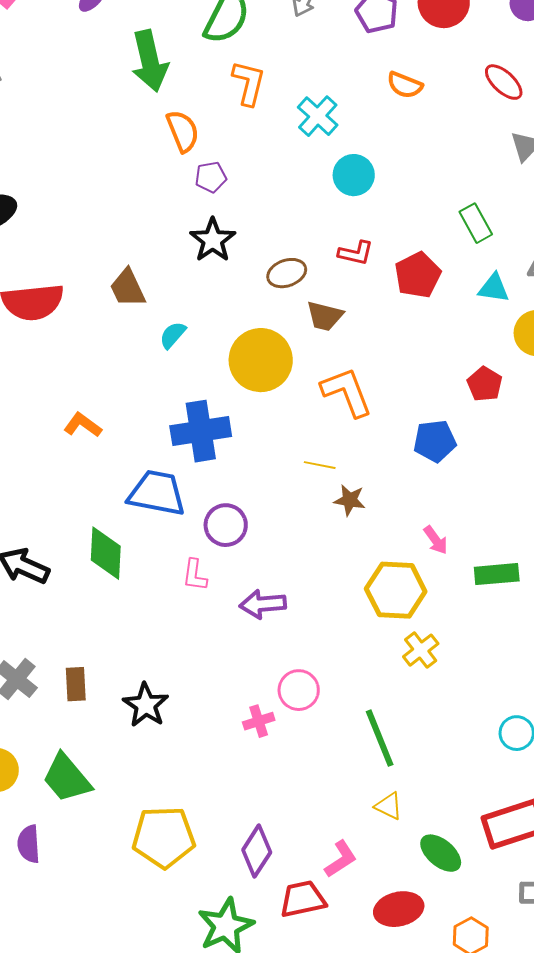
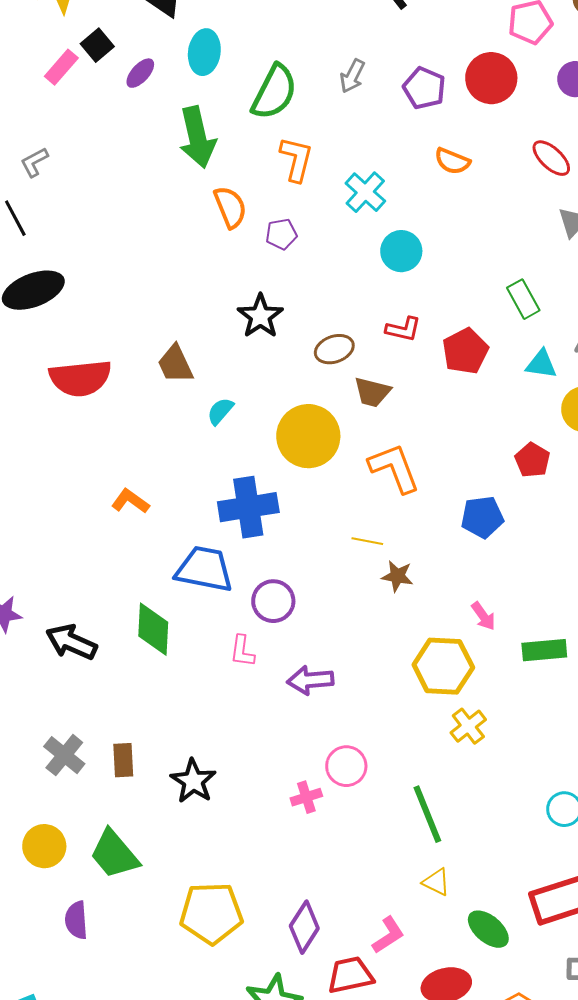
purple pentagon: (211, 177) -> (281, 234), moved

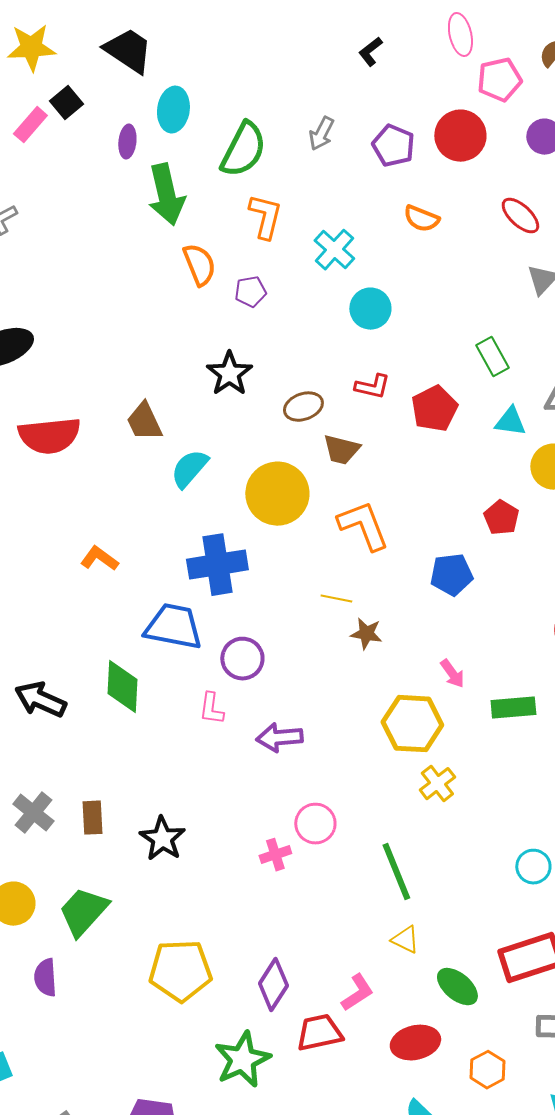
purple ellipse: (140, 73) -> (127, 142), moved, turned -36
cyan semicircle: (220, 411) -> (189, 469), size x1.4
green trapezoid: (114, 854) -> (83, 912), turned 82

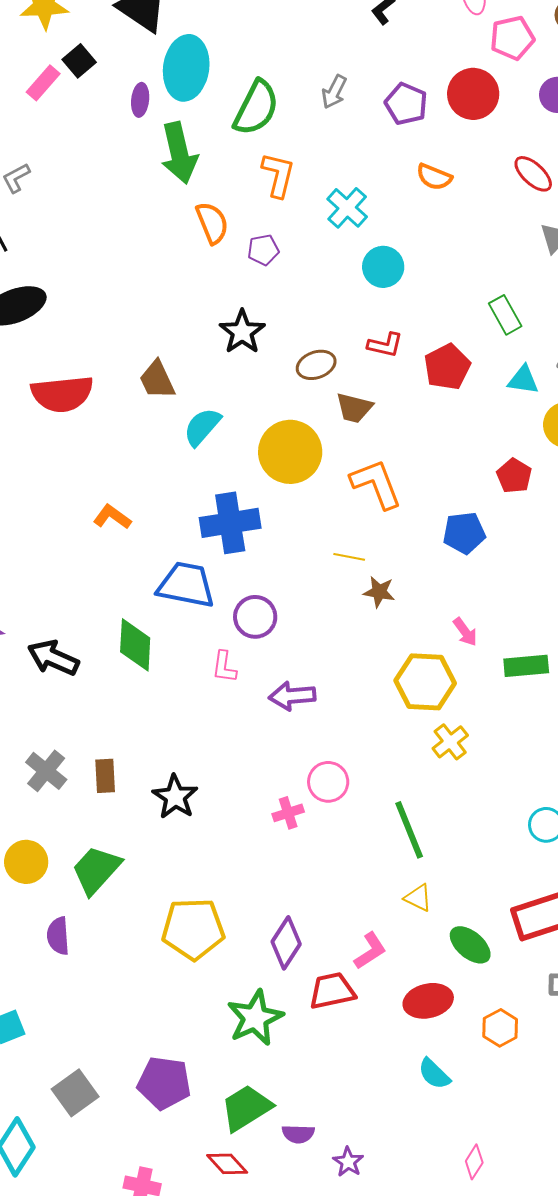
cyan ellipse: (173, 110) -> (186, 68), size x1.4

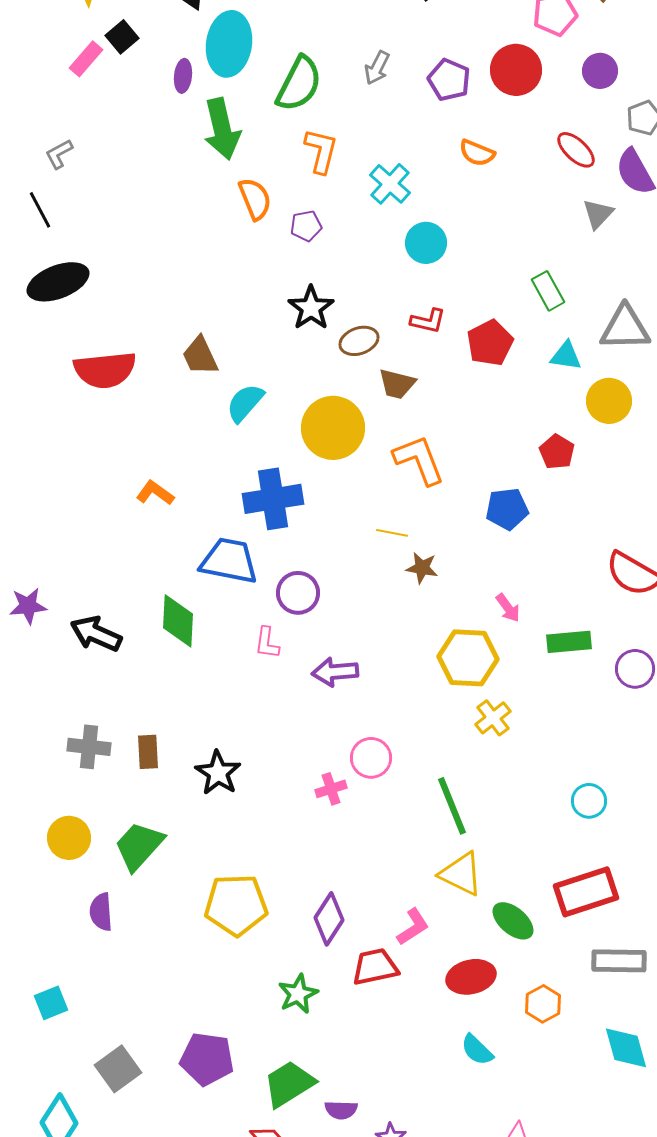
black star: (242, 332) -> (311, 308), moved
gray cross: (46, 771) -> (89, 747), turned -33
yellow triangle: (418, 898) -> (461, 874), size x1.6
green star: (255, 1018) -> (298, 994), size x0.7

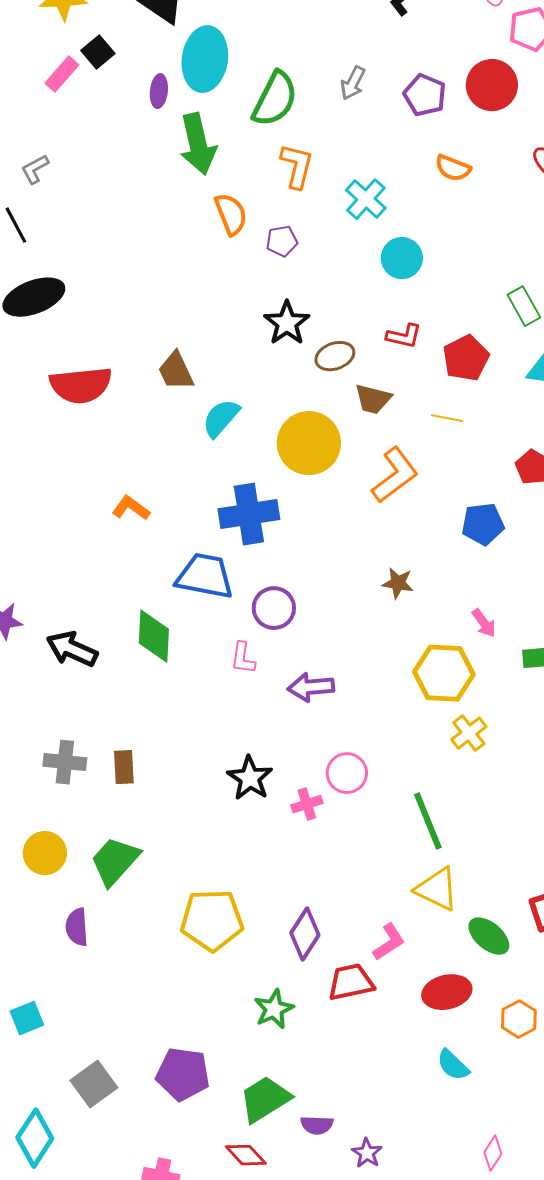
orange L-shape: (419, 460) -> (395, 475), turned 74
yellow line: (392, 533) -> (447, 418), moved
black star: (218, 773) -> (250, 778), moved

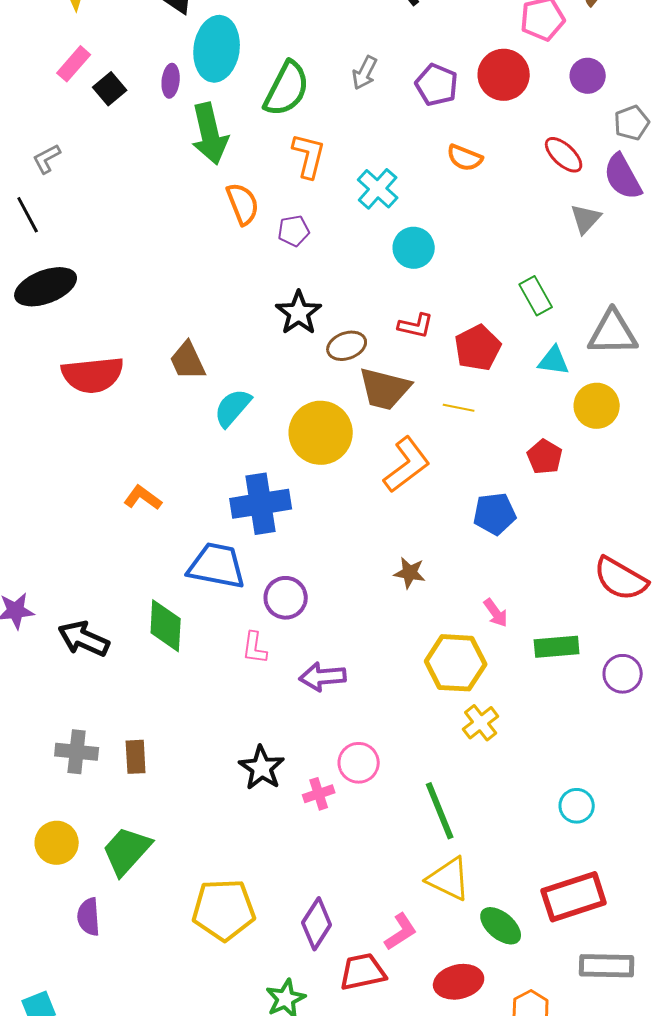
black square: (98, 52) -> (110, 89), moved
brown trapezoid: (373, 399) -> (385, 389), size x1.4

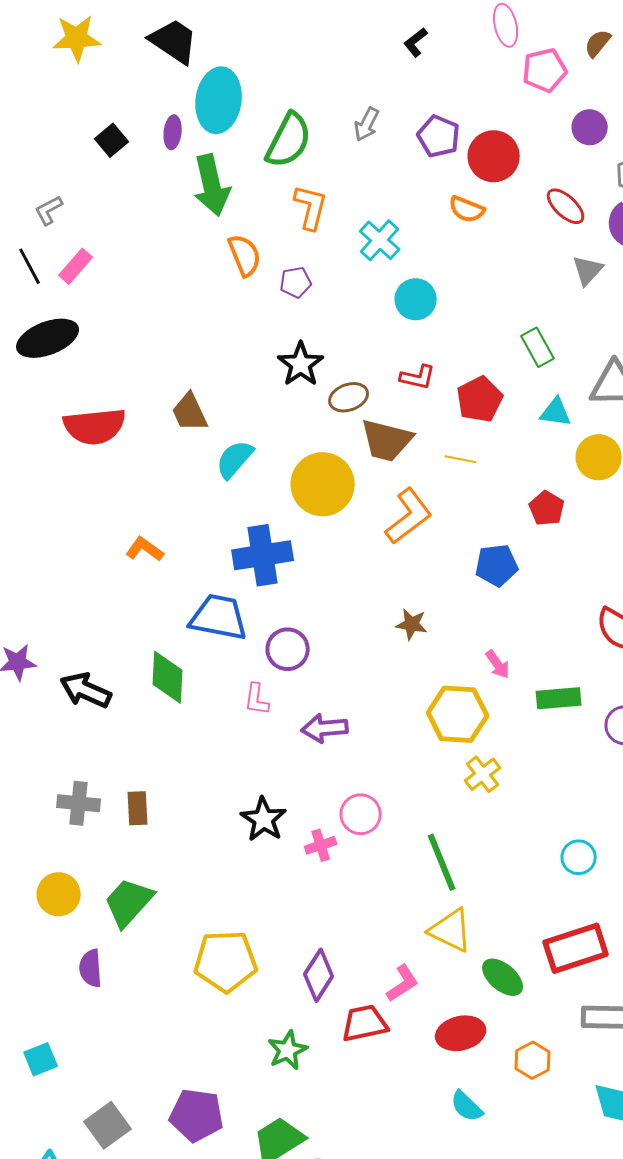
pink rectangle: (74, 64) -> (76, 266), moved
red circle: (504, 75) -> (494, 156), moved

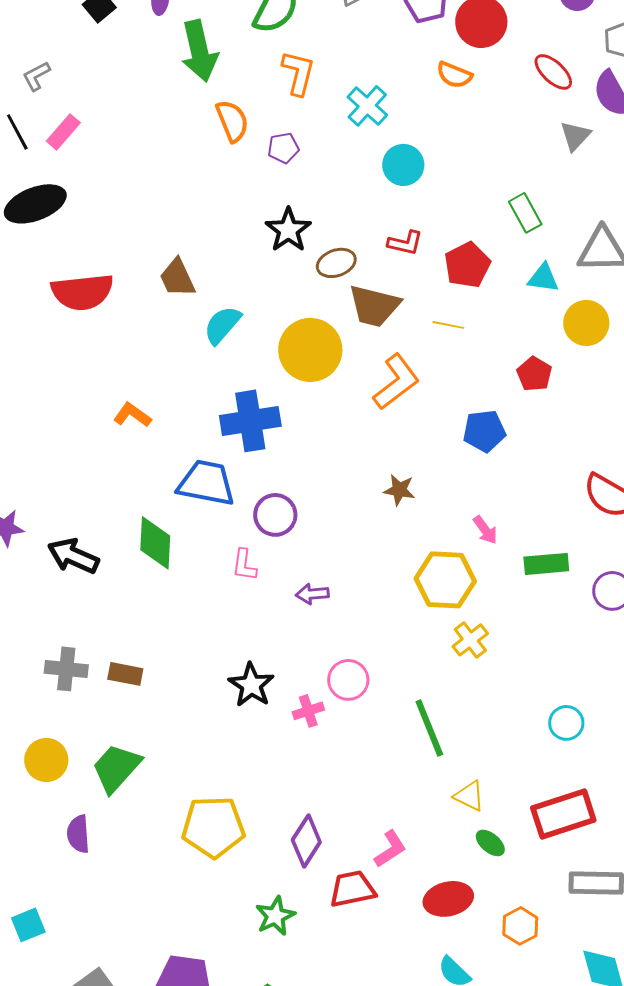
purple arrow: (325, 728) -> (312, 594), size x0.7
brown rectangle: (138, 808) -> (125, 674), turned -76
yellow triangle: (451, 930) -> (469, 796), moved, size x0.7
green ellipse: (503, 977) -> (490, 843), size x0.7

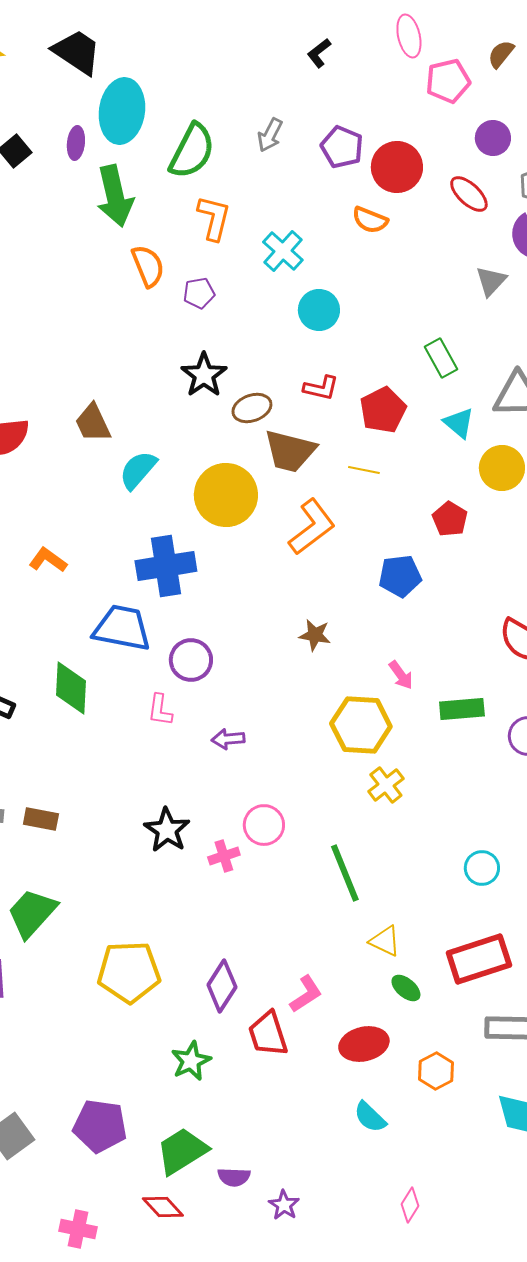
red ellipse: (553, 72) -> (469, 194), moved
cyan triangle: (543, 278) -> (459, 423), turned 32
red trapezoid: (352, 889) -> (268, 1034), turned -96

